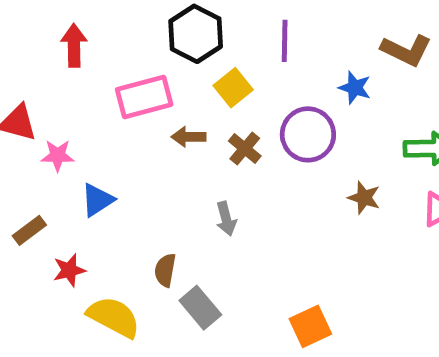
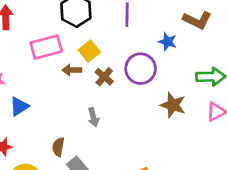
yellow square: (233, 88) -> (89, 51), moved
brown star: (364, 198) -> (173, 105), size x1.4

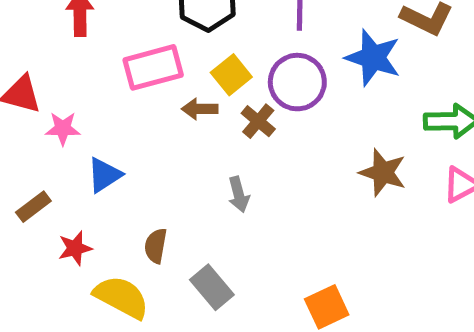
blue star: (168, 42) -> (373, 58), size x1.6
purple circle: (141, 69) -> (297, 82), moved
brown semicircle: (58, 147) -> (156, 246), moved

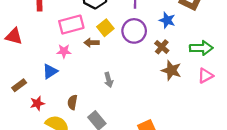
blue star: (373, 58) -> (167, 20), size x0.7
brown cross: (258, 121) -> (162, 47), moved
pink star: (63, 128) -> (64, 51), moved

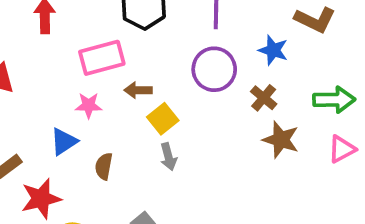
yellow square: (105, 28) -> (163, 119), moved
brown semicircle: (72, 102) -> (104, 166), moved
red star: (37, 103) -> (41, 199), size x1.5

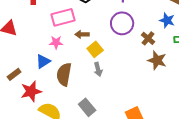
blue star: (273, 50) -> (167, 20), moved
brown semicircle: (104, 166) -> (64, 74), size x1.6

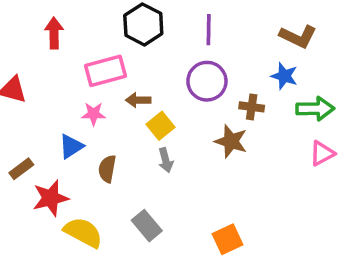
brown cross: (148, 38) -> (252, 107), turned -32
brown star: (157, 60) -> (231, 141), moved
brown semicircle: (64, 74) -> (107, 169), size x0.7

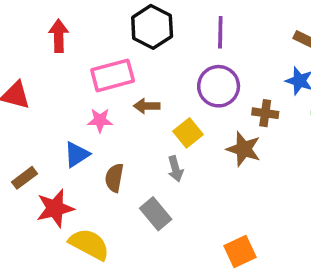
yellow square: (161, 126) -> (188, 133), moved
gray rectangle: (147, 226) -> (156, 214), moved

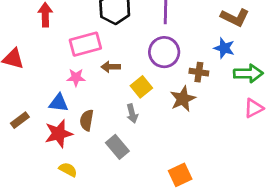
brown star: (244, 149) -> (183, 99), turned 30
blue triangle: (77, 154) -> (59, 103), turned 40
red star: (55, 208) -> (59, 134), moved
yellow semicircle: (89, 244) -> (68, 170), size x0.6

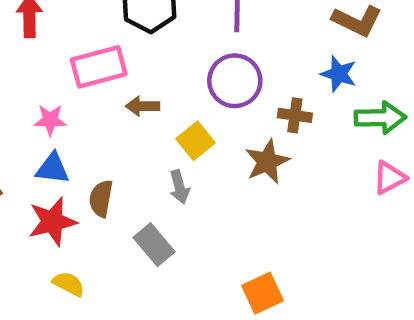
pink star: (76, 77) -> (50, 120), moved

